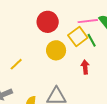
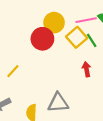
red circle: (48, 22) -> (42, 39), moved
yellow circle: (56, 50) -> (54, 23), moved

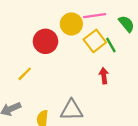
pink line: (86, 20) -> (95, 16), moved
red circle: (42, 39) -> (45, 41), moved

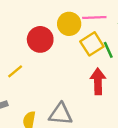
red arrow: (104, 76) -> (98, 81), size x1.5

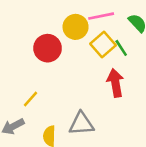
yellow line: (15, 71) -> (30, 99), moved

